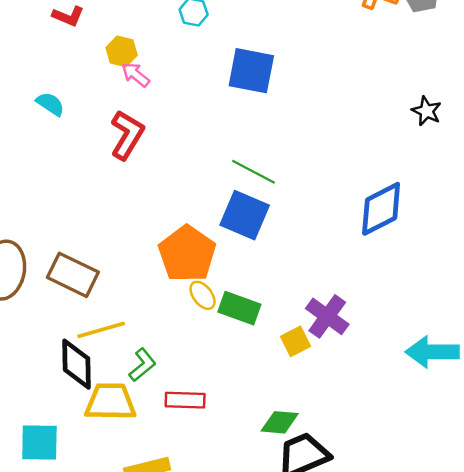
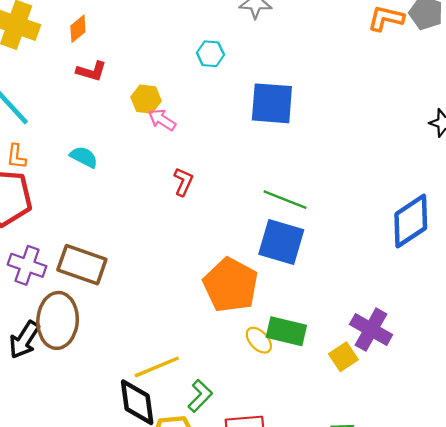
red L-shape: (127, 135) -> (183, 182), moved, size x0.6
brown rectangle: (73, 275) -> (82, 265), moved
yellow ellipse: (203, 295) -> (259, 340), moved

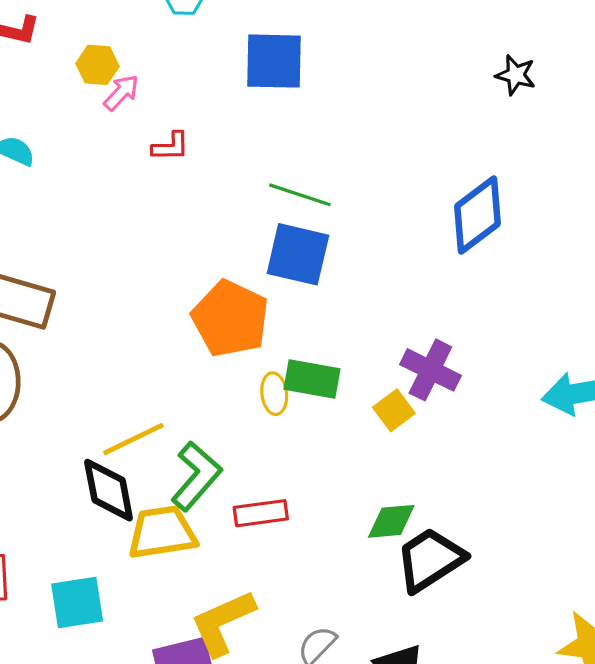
pink arrow: (162, 120) -> (121, 93), turned 104
red L-shape: (183, 182) -> (171, 146), moved, turned 68
yellow ellipse: (259, 340) -> (274, 394), turned 40
green L-shape: (200, 396) -> (196, 476), size x1.5

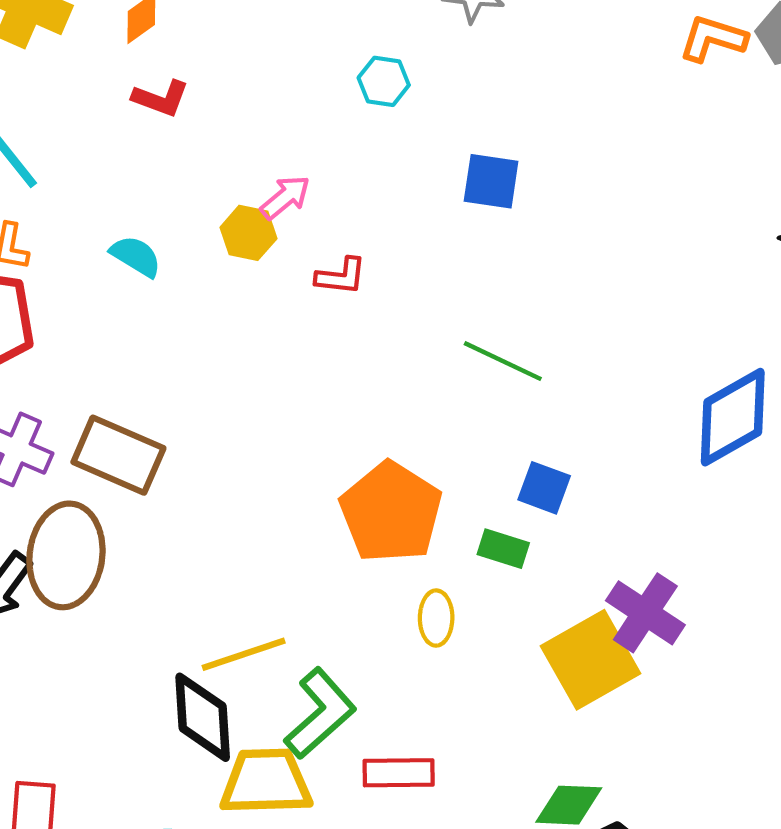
blue square: (274, 61) -> (491, 181), size x0.7
yellow hexagon: (97, 65) -> (248, 233), moved
blue square: (298, 254) -> (544, 488), moved, size x0.6
green rectangle: (312, 379) -> (503, 549), moved, size x0.7
yellow square: (394, 410) -> (591, 660), size x1.8

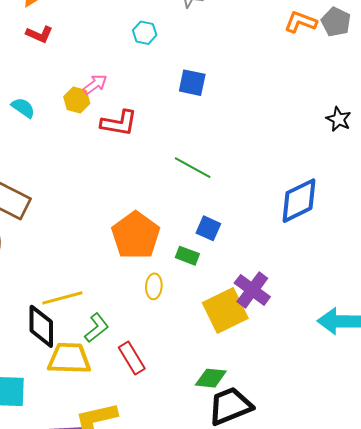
red L-shape: (341, 276) -> (119, 123), size x1.5
green L-shape: (320, 713) -> (97, 328), size x0.7
red rectangle: (399, 773) -> (132, 358), turned 56

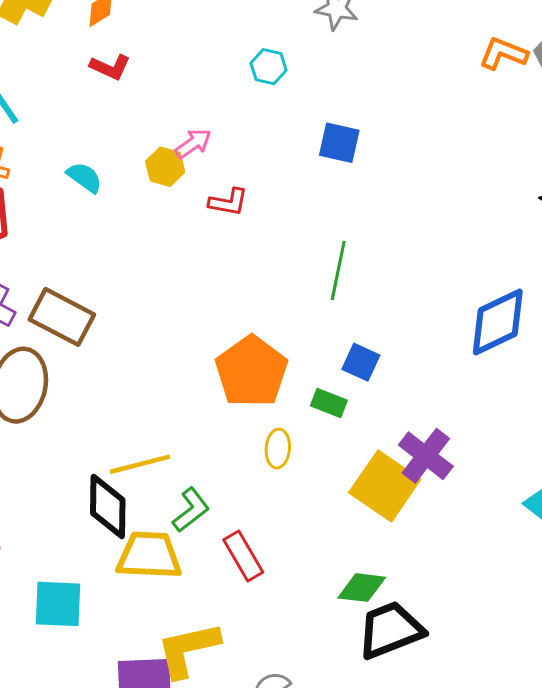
red L-shape: (119, 123) -> (228, 202), size x0.7
green line: (193, 168) -> (338, 270), turned 72
yellow square: (225, 310) -> (385, 486), turned -30

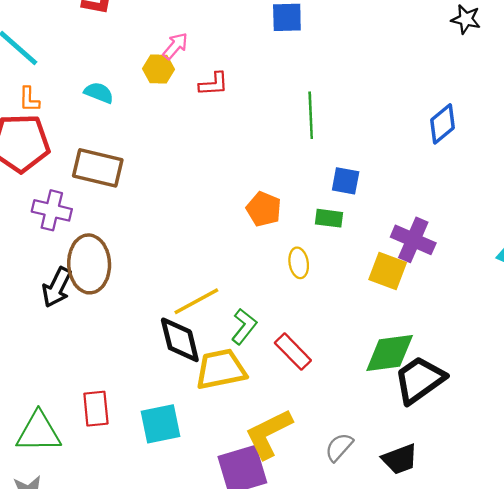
brown rectangle: (62, 317) -> (98, 168), moved
blue diamond: (498, 322) -> (443, 124), size x0.7
orange pentagon: (251, 371) -> (264, 209), size x0.6
yellow square: (385, 486) -> (388, 271), size x0.7
green diamond: (362, 588) -> (390, 353), size x1.4

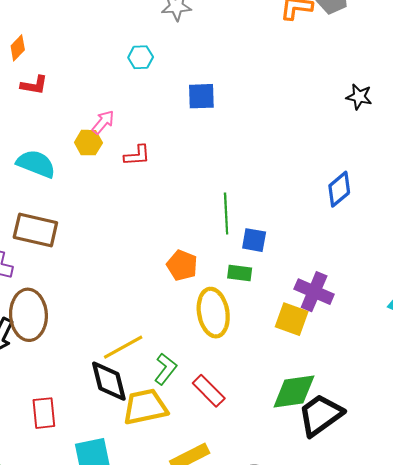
cyan semicircle: (99, 93) -> (36, 164), size x1.5
green line: (311, 115) -> (226, 213), moved
yellow ellipse: (299, 263) -> (213, 313), size x1.8
red rectangle: (96, 409) -> (44, 413), moved

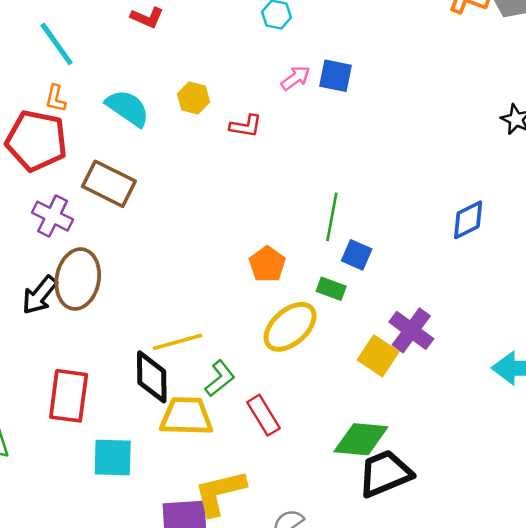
pink arrow: (103, 122) -> (295, 78), moved
yellow ellipse: (213, 313) -> (290, 327), turned 45
red rectangle: (44, 413) -> (69, 396), size x1.4

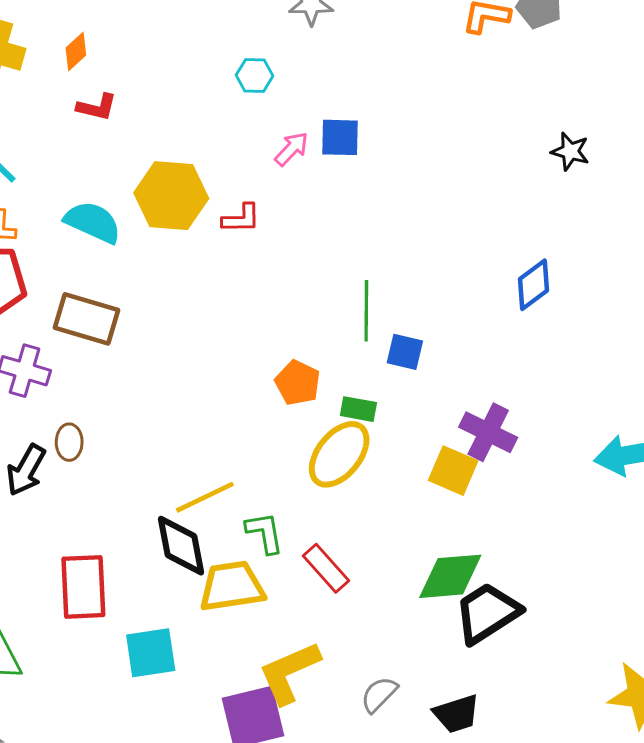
yellow hexagon: (193, 98) -> (171, 196), size x1.8
brown ellipse: (78, 279) -> (69, 442), size x0.5
green rectangle: (331, 289) -> (358, 409), moved
green L-shape: (220, 378) -> (265, 533), turned -51

